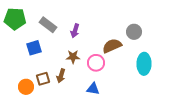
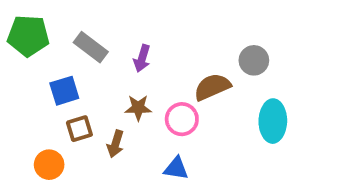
brown square: (43, 79) -> (79, 129), moved

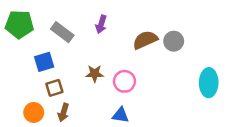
purple arrow: (142, 58) -> (101, 24), moved
brown semicircle: (212, 87) -> (145, 40), moved
cyan ellipse: (273, 121) -> (209, 83), moved
brown arrow: (115, 144) -> (63, 112), moved

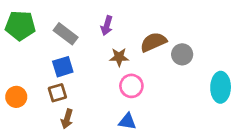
gray circle: (174, 41) -> (182, 54), moved
blue square: (44, 62) -> (63, 67), moved
brown star: (95, 74) -> (119, 57), moved
orange circle: (34, 112) -> (16, 97), moved

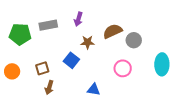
green pentagon: (20, 26) -> (20, 34), moved
gray rectangle: (66, 34) -> (48, 25), turned -48
blue square: (63, 67) -> (71, 60), moved, turned -35
pink circle: (131, 86) -> (123, 68), moved

